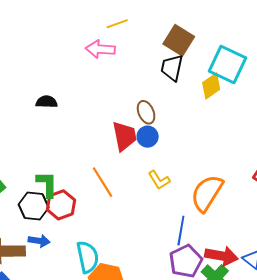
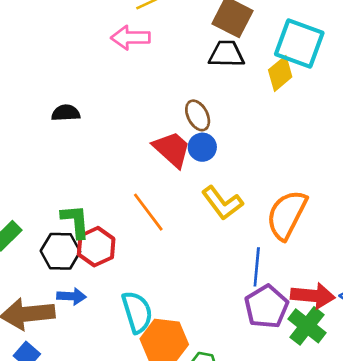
black trapezoid: (172, 68) -> (226, 54), turned 84
red trapezoid: (124, 136) -> (172, 149), turned -32
yellow L-shape: (159, 180) -> (222, 203), size x1.4

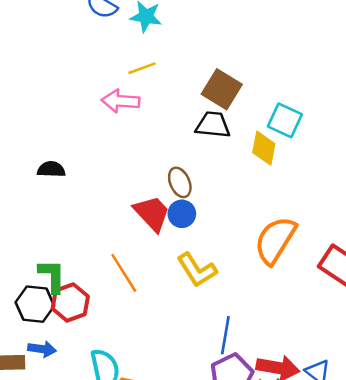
cyan square: (299, 43) -> (285, 120), size x0.7
yellow diamond: (280, 73) -> (264, 148), turned -44
orange semicircle: (287, 215) -> (275, 240), moved

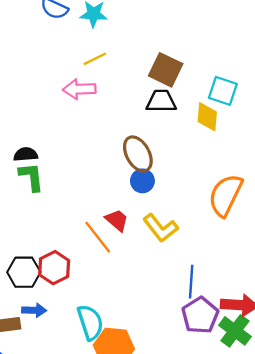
brown ellipse: (180, 182) -> (138, 154), size x1.4
red trapezoid: (152, 213) -> (117, 220), moved, size x0.7
green L-shape: (52, 276) -> (31, 177), moved

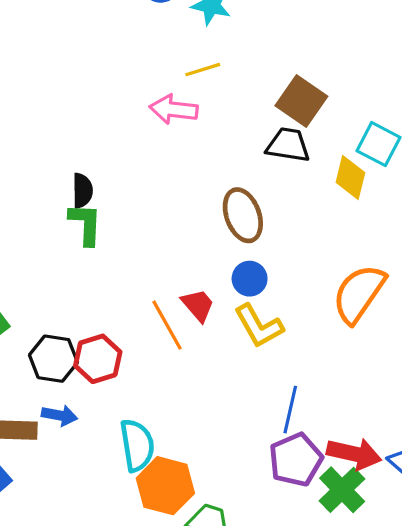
black semicircle: (26, 154) -> (82, 191), turned 85
blue circle: (142, 181) -> (250, 279), moved

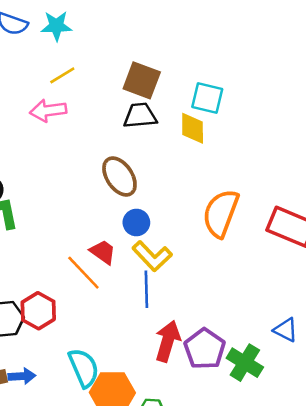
blue line: (290, 410) -> (146, 289), moved
blue arrow: (60, 415) -> (22, 376), moved
red arrow: (354, 454) -> (168, 341), moved, turned -72

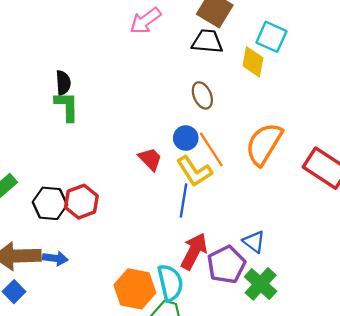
pink arrow: (48, 111) -> (145, 21), moved, turned -40
brown ellipse: (119, 176) -> (202, 95), moved, size x0.7
orange line: (83, 273) -> (211, 150), moved
blue triangle: (286, 330) -> (254, 242), moved
cyan semicircle: (84, 368) -> (170, 283), moved

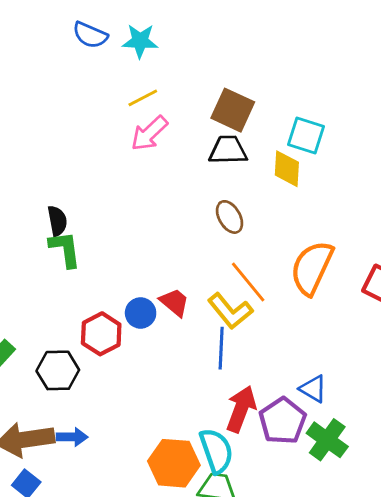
blue circle: (186, 138) -> (141, 313), moved
red hexagon: (81, 202) -> (101, 334), moved

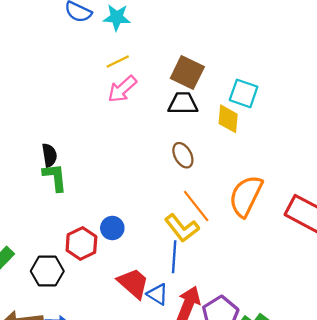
red trapezoid: (174, 302) -> (133, 283), moved, size x1.4
blue triangle: (313, 389) -> (158, 294), moved

